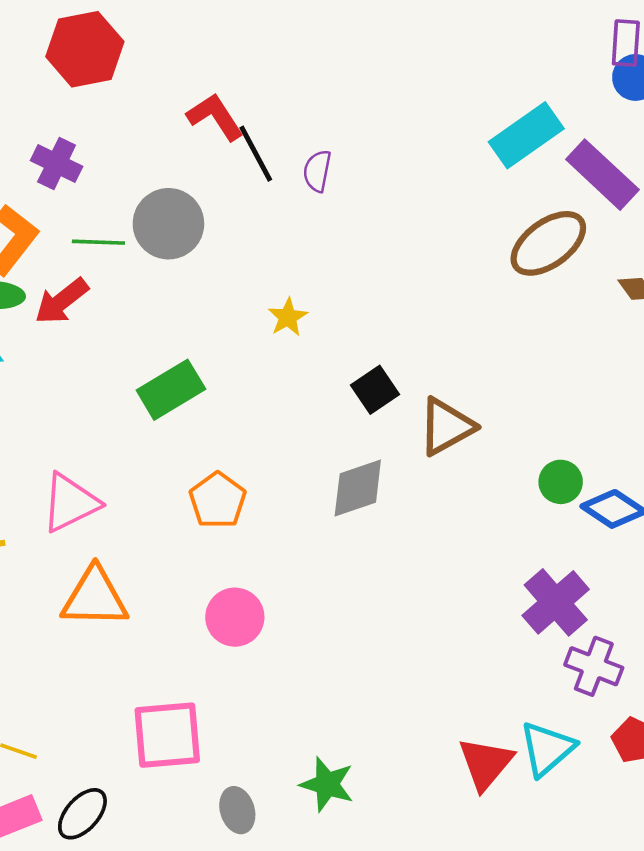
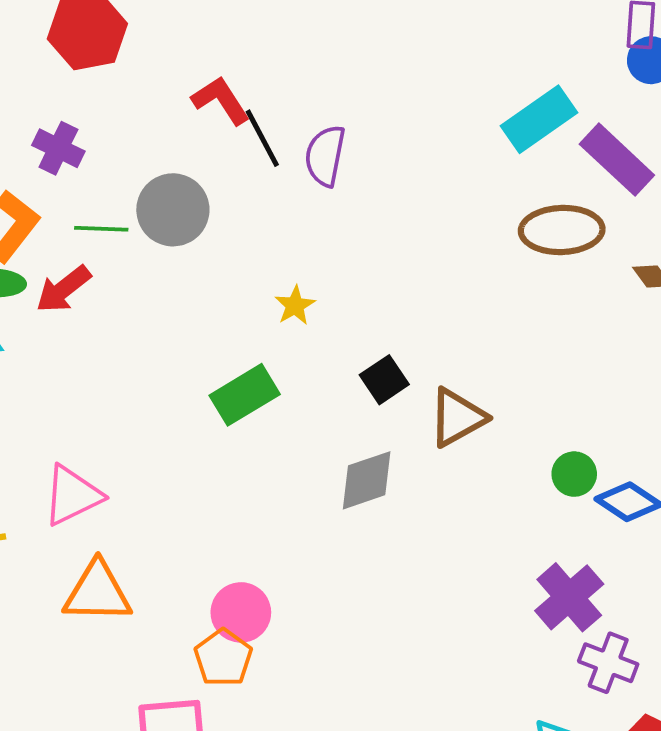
purple semicircle: (317, 171) -> (325, 156), size x1.4
brown ellipse: (548, 243) -> (562, 230), turned 34
green rectangle: (171, 390) -> (245, 395), moved
orange pentagon: (218, 500) -> (223, 658), moved

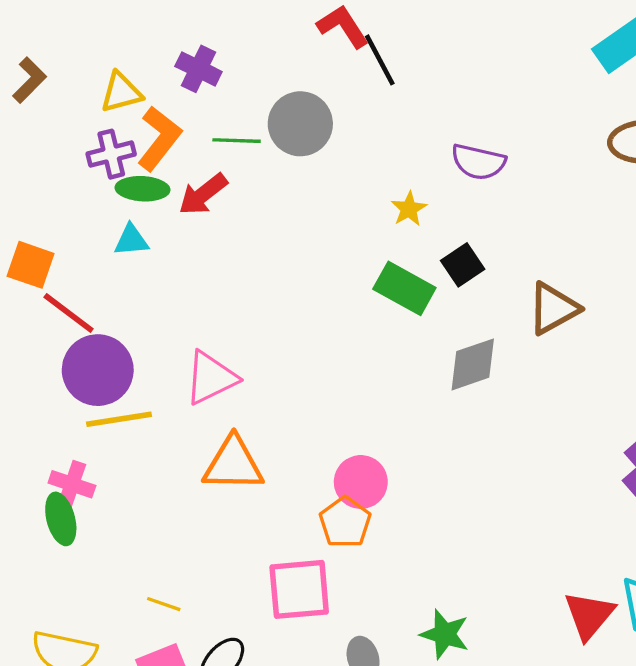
purple semicircle: (325, 156) -> (478, 162), moved, turned -88
black square: (384, 380) -> (463, 265), moved
green rectangle: (245, 395) -> (404, 288), moved, turned 60

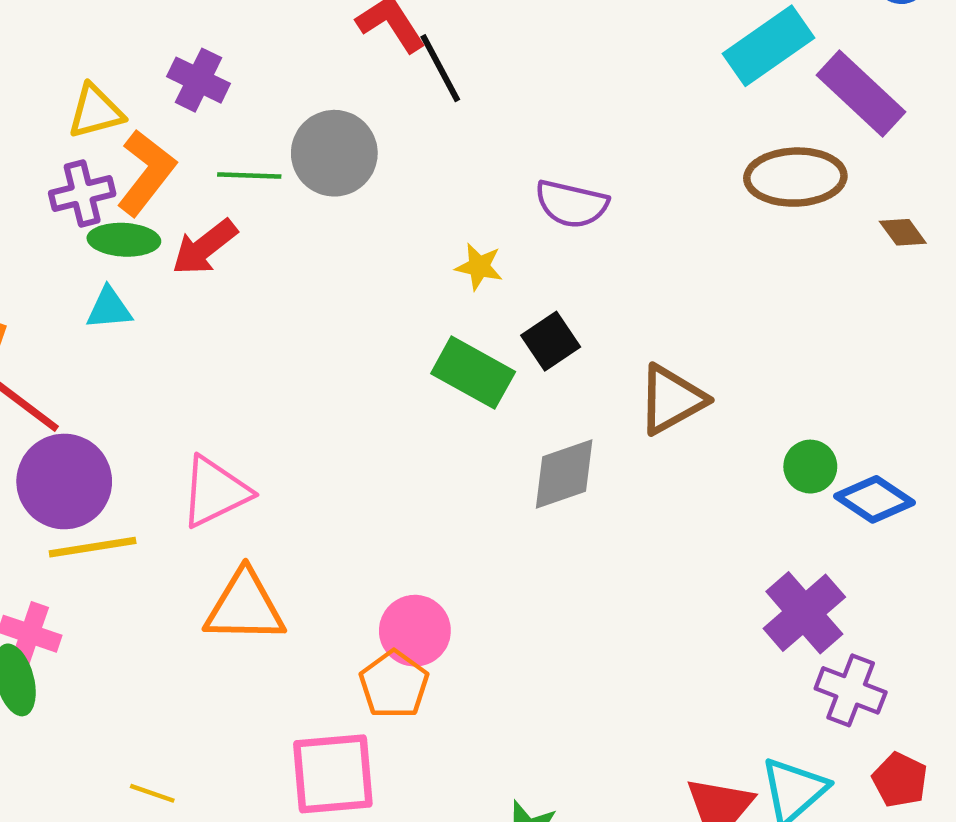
yellow star: (409, 209) -> (479, 267), turned -30

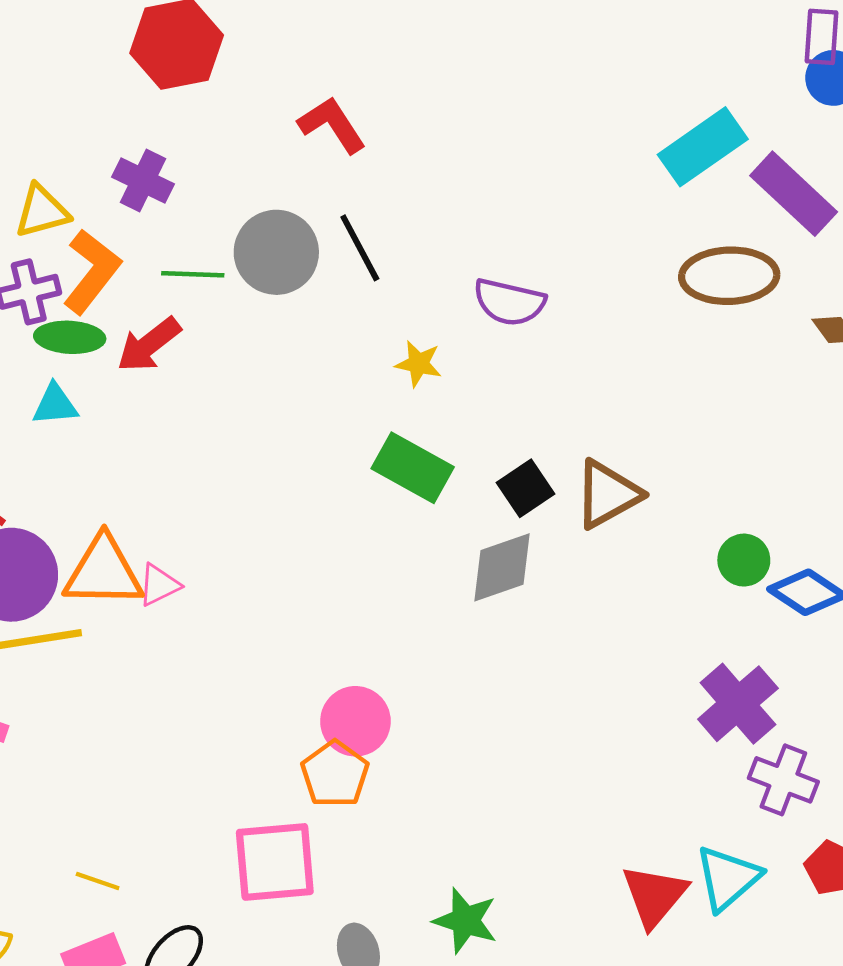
black line: (440, 68) -> (360, 248), moved
black square: (551, 341) -> (525, 488), moved
pink triangle: (215, 492) -> (159, 585), size x0.6
orange triangle: (245, 607) -> (103, 572), moved

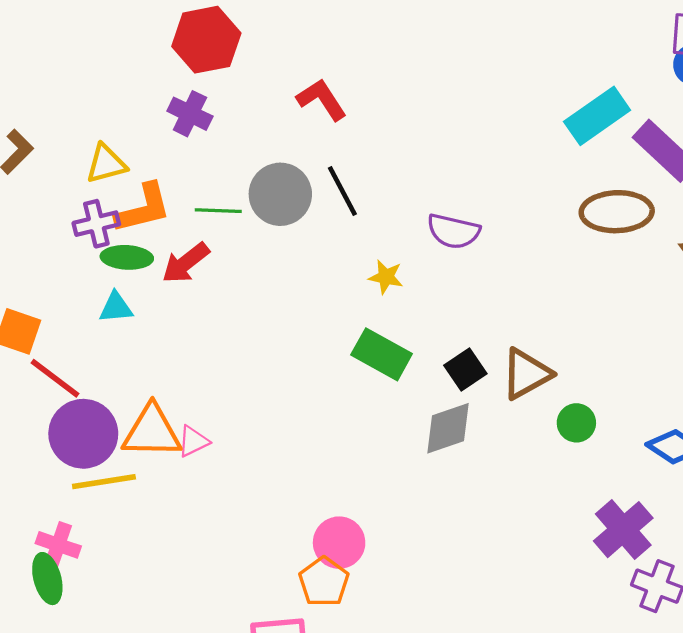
purple cross: (143, 180) -> (190, 114), moved
orange L-shape: (92, 271) -> (143, 208), turned 38
green circle: (744, 560) -> (576, 423), moved

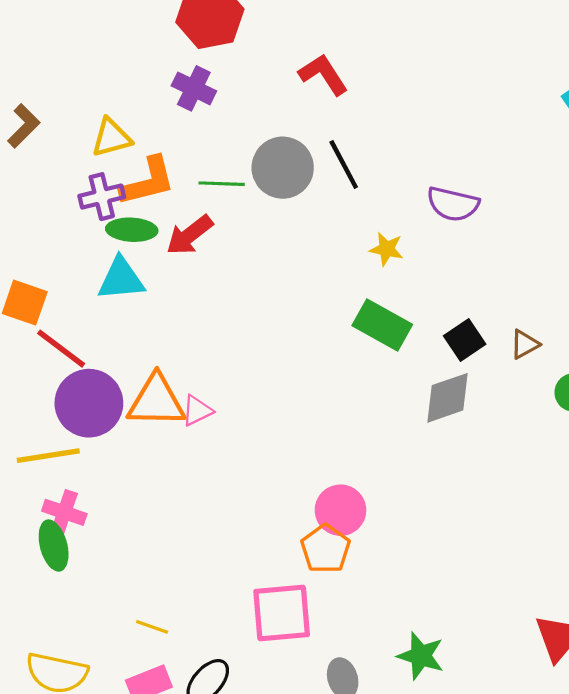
cyan triangle: (116, 307) -> (121, 279), size x1.4
brown triangle: (526, 374) -> (525, 344), size x0.6
yellow line: (104, 482) -> (48, 456), moved

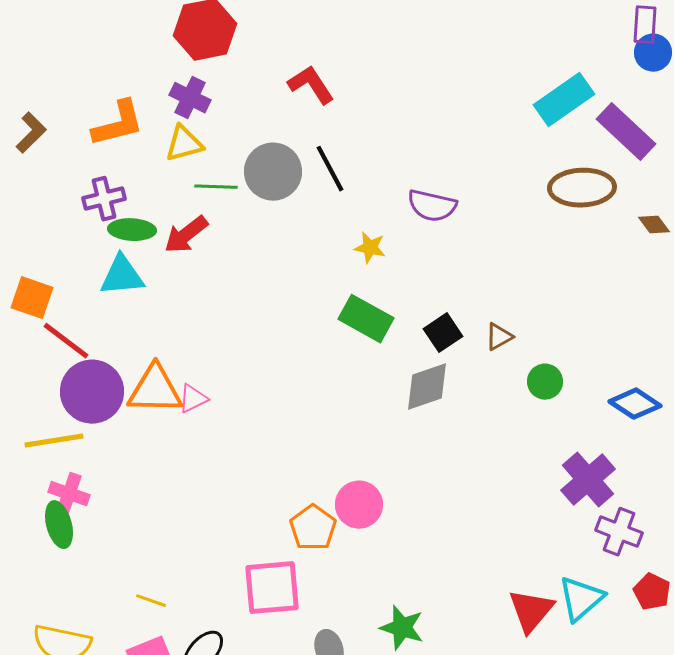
yellow triangle: (111, 138) -> (184, 144), moved
orange L-shape: (148, 182) -> (118, 124), moved
pink circle: (340, 510) -> (359, 505), moved

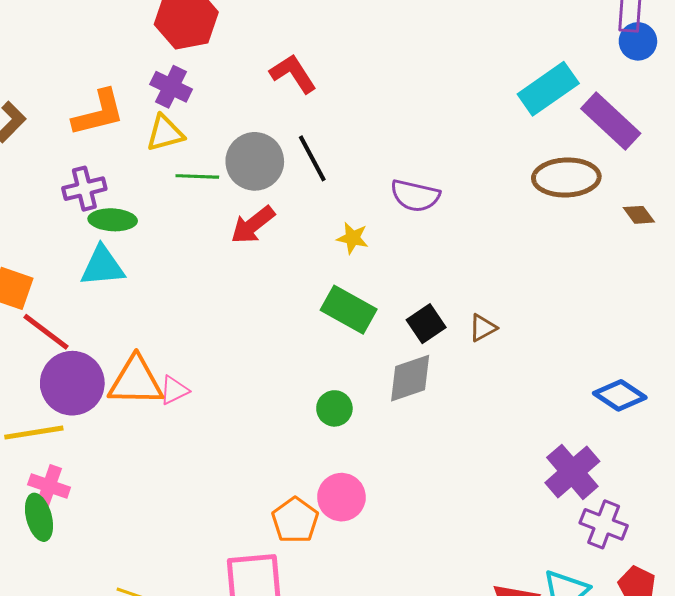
red arrow: (186, 235) -> (253, 225), moved
green circle: (545, 382) -> (334, 408), moved

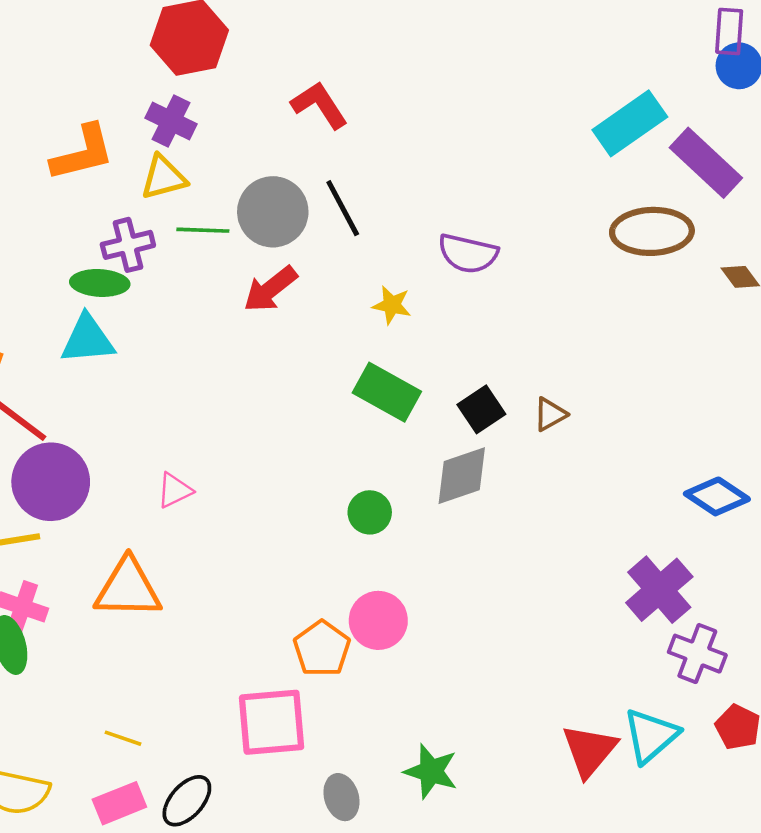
purple cross: (84, 189) -> (128, 245), moved
orange triangle: (136, 381) -> (128, 589), moved

